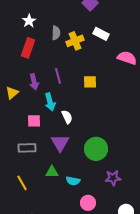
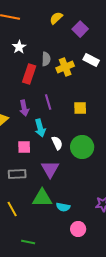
red rectangle: (28, 48) -> (29, 74), moved
green circle: (96, 149) -> (82, 147), moved
green triangle: (52, 172) -> (42, 198), size x1.5

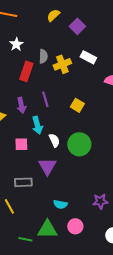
yellow square: (80, 108) -> (77, 105), turned 32
gray rectangle: (17, 174) -> (23, 182), moved
green triangle: (42, 198) -> (47, 229), moved

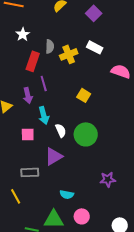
purple square: (77, 26) -> (94, 13), moved
purple line: (45, 99) -> (44, 83), moved
purple triangle: (47, 166) -> (54, 156), turned 30
purple star: (100, 201) -> (108, 179), moved

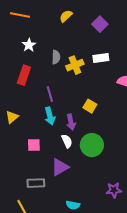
white rectangle: (95, 47) -> (101, 58), turned -35
red rectangle: (33, 61) -> (24, 75), moved
purple arrow: (28, 95) -> (71, 122), moved
cyan arrow: (44, 115) -> (50, 116), moved

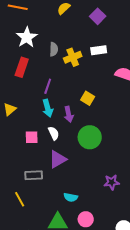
white star: (29, 45) -> (27, 37), size x1.5
purple line: (50, 94) -> (48, 86), turned 35
white semicircle: (67, 141) -> (54, 133), moved

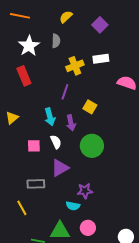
gray semicircle: (54, 49) -> (56, 41), moved
red rectangle: (22, 67) -> (24, 76), turned -42
purple line: (48, 86) -> (65, 92), moved
purple star: (112, 182) -> (85, 191), moved

